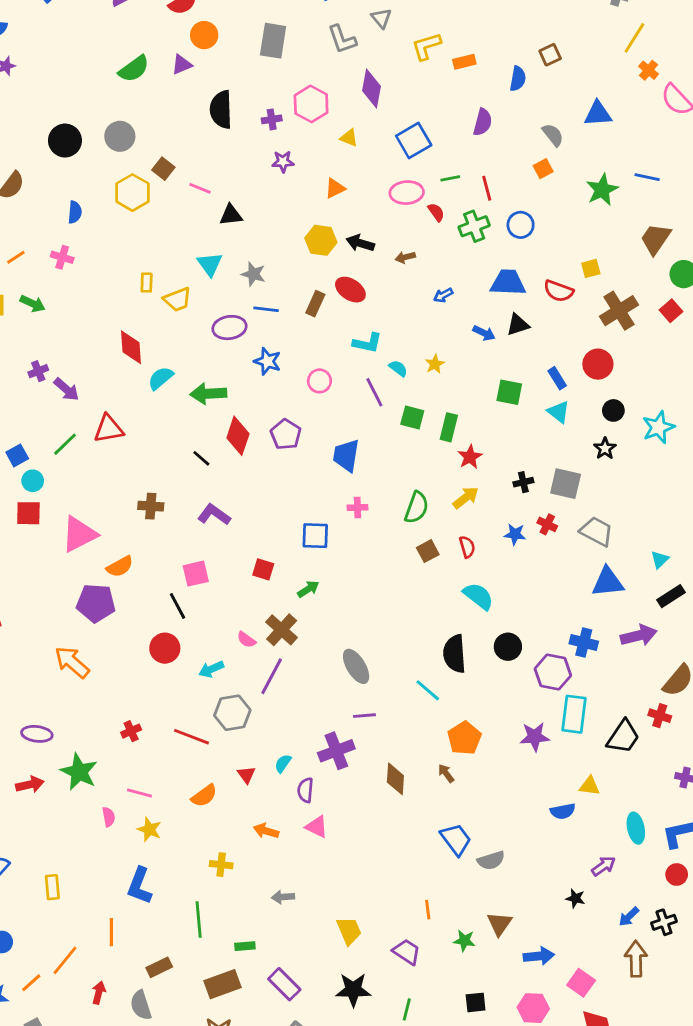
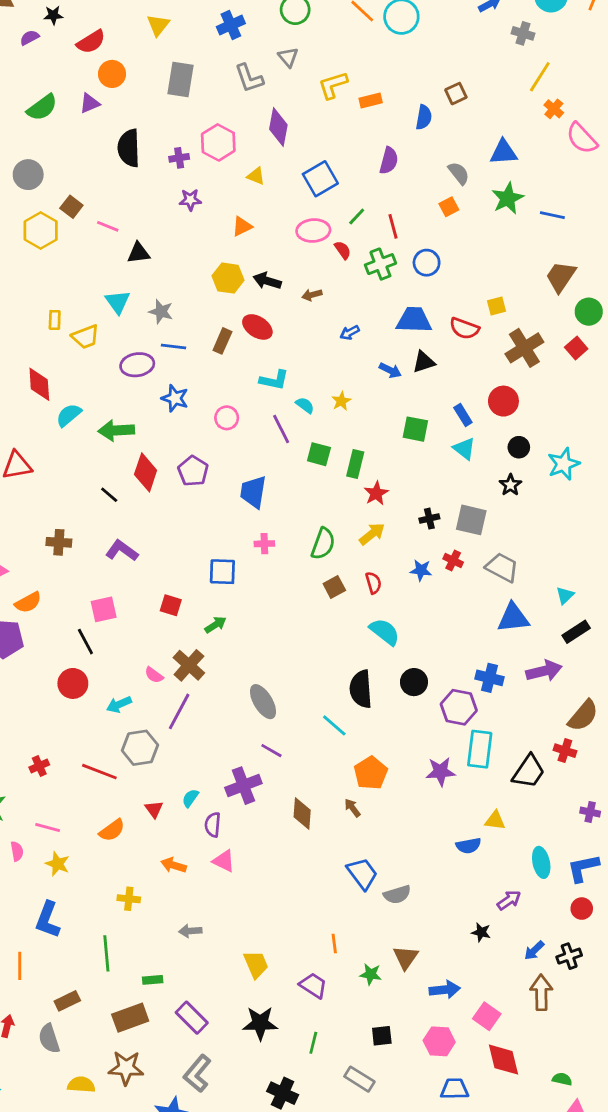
green line: (450, 178) -> (357, 217), turned -36
green star: (602, 190) -> (508, 198), moved
purple line: (364, 716) -> (271, 751), turned 35

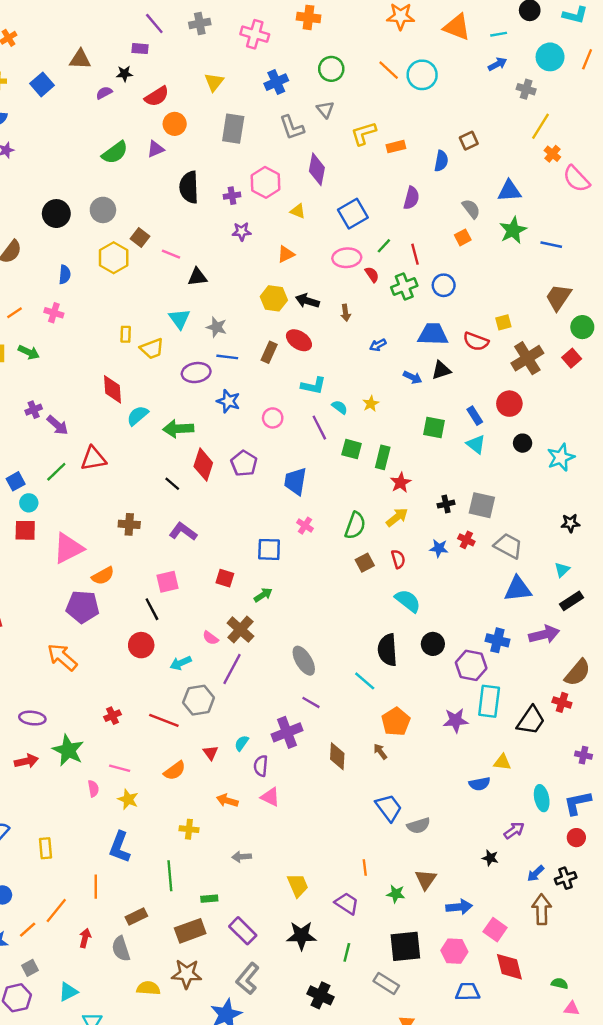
brown arrow: (312, 295) -> (346, 313), turned -84
black star: (510, 485) -> (570, 523), moved, turned 30
pink cross: (264, 544) -> (305, 526), turned 35
black square: (382, 1036) -> (405, 946), size x1.8

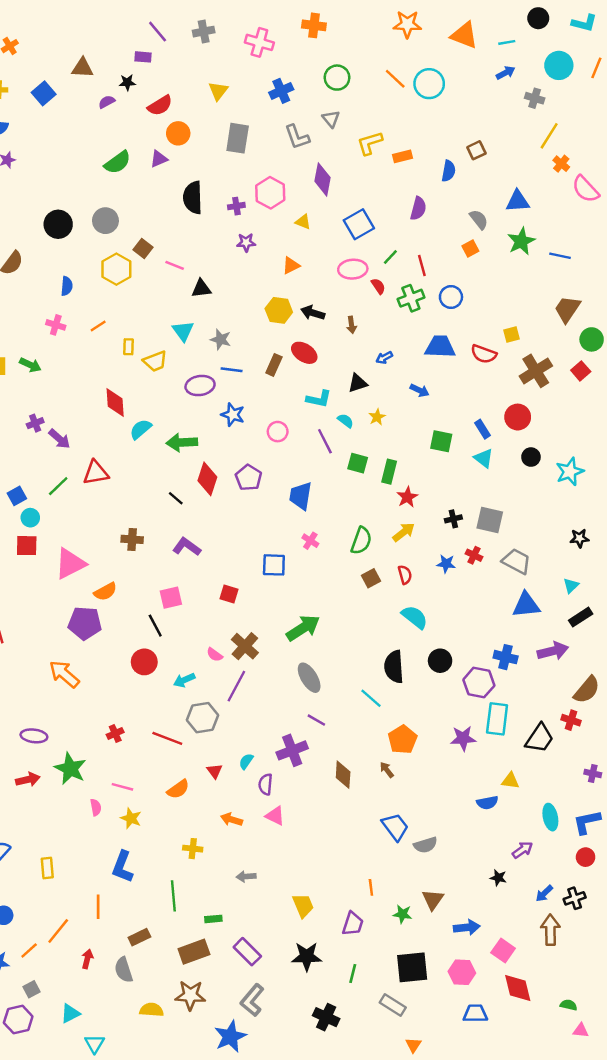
orange line: (14, 313) -> (98, 326), moved
black triangle: (441, 370) -> (358, 383), moved
green arrow: (263, 595) -> (303, 628), moved, size x1.8
purple trapezoid: (347, 903) -> (353, 924), turned 75

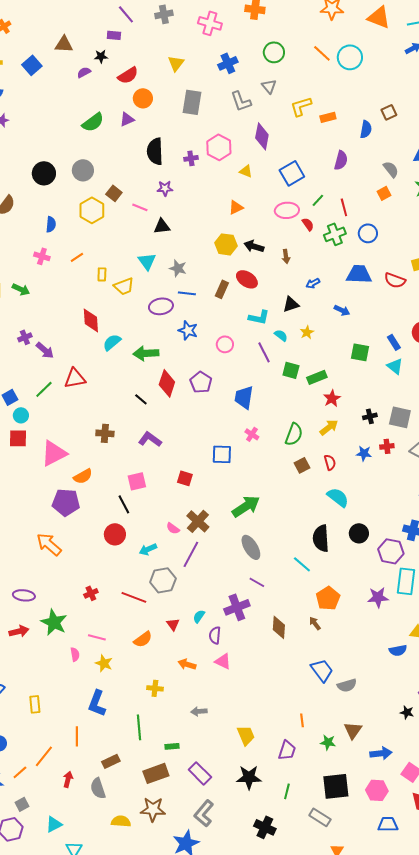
purple star: (246, 242) -> (165, 188), moved
green rectangle: (389, 472) -> (317, 377), turned 54
red cross: (474, 555) -> (387, 446), turned -32

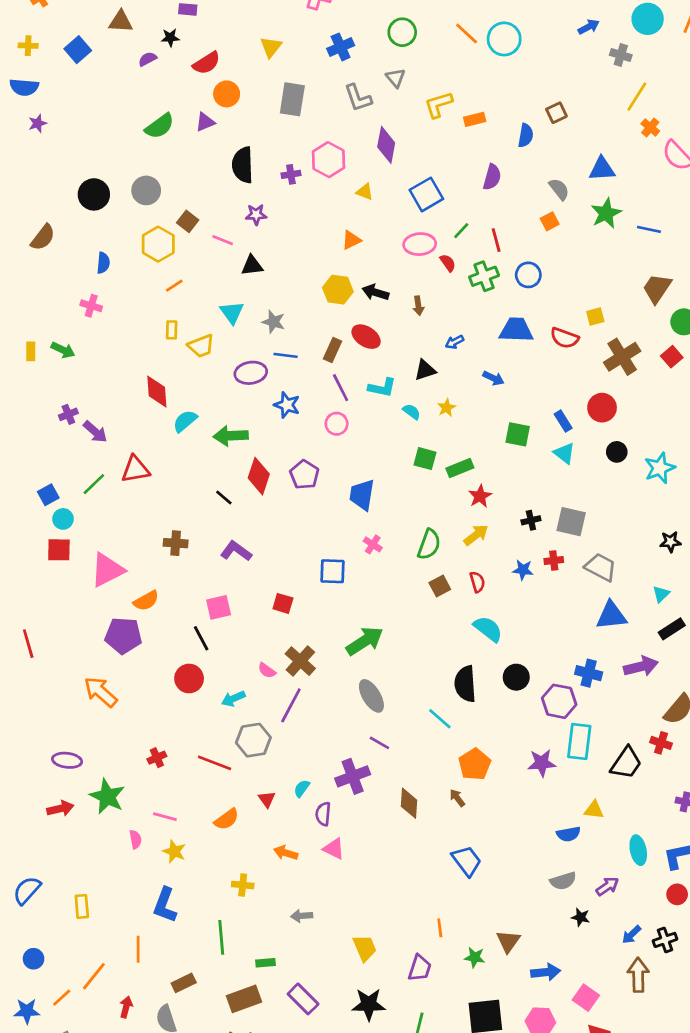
orange line: (77, 257) -> (174, 286), moved
purple line: (264, 352) -> (341, 388), moved
gray semicircle: (347, 685) -> (563, 881), moved

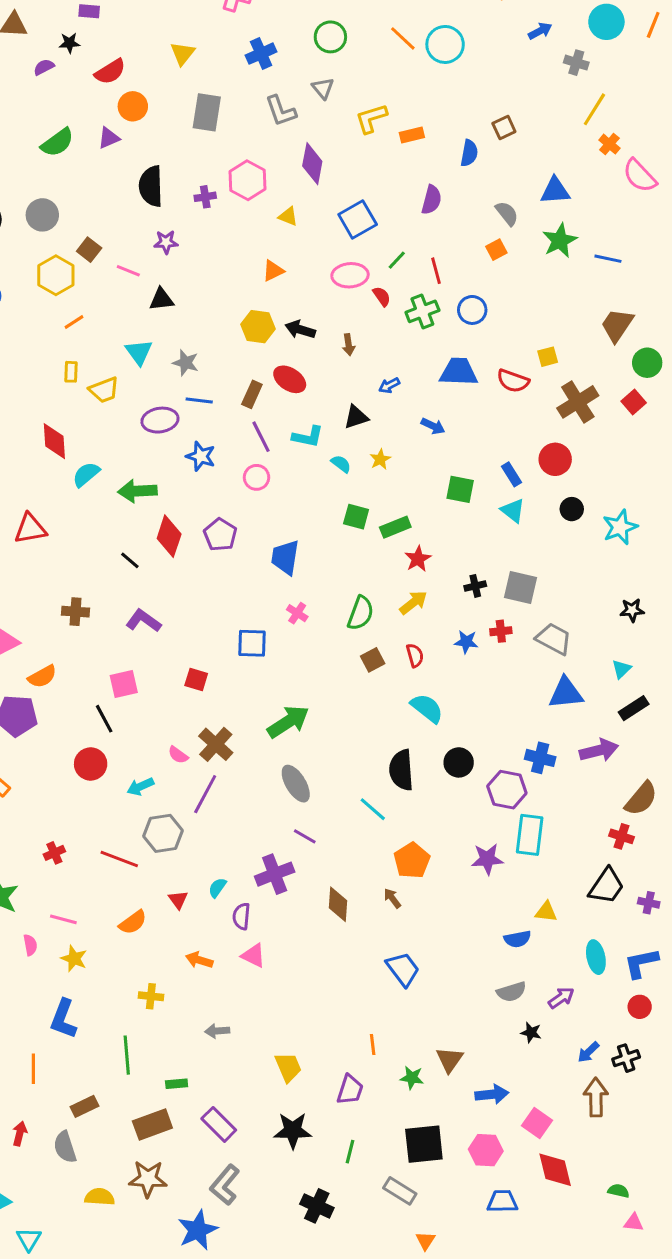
black trapezoid: (626, 763) -> (606, 886), moved

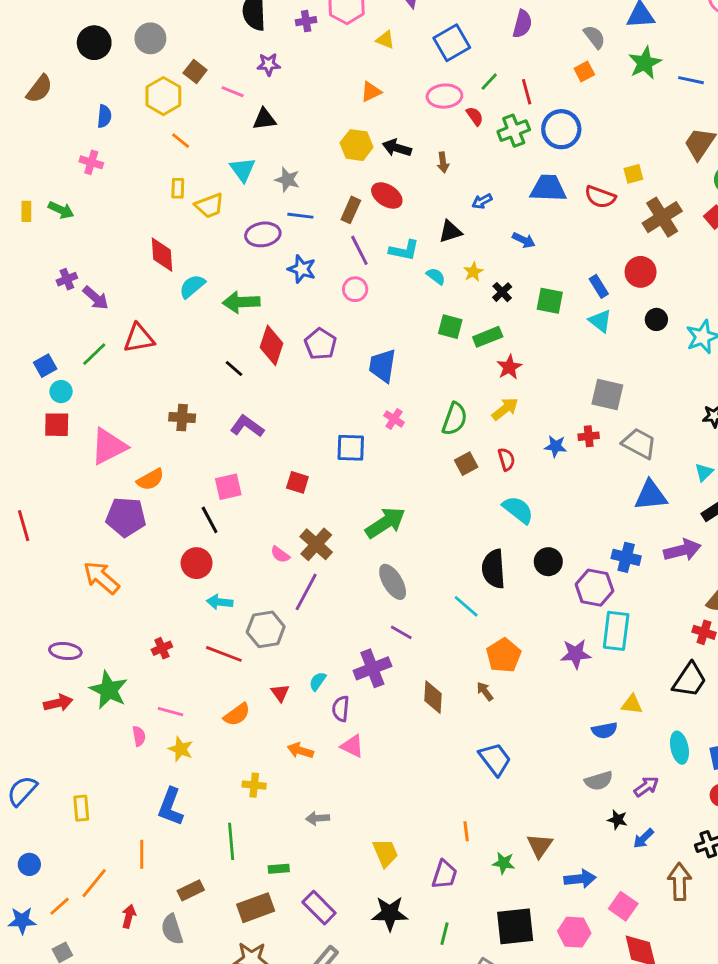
blue circle: (472, 310) -> (561, 129), size x1.4
orange line: (74, 322) -> (181, 141), turned 72
black cross: (475, 586) -> (502, 292), moved, turned -30
cyan arrow: (140, 787) -> (220, 602), moved, turned 30
blue arrow: (588, 1052) -> (643, 838), moved

